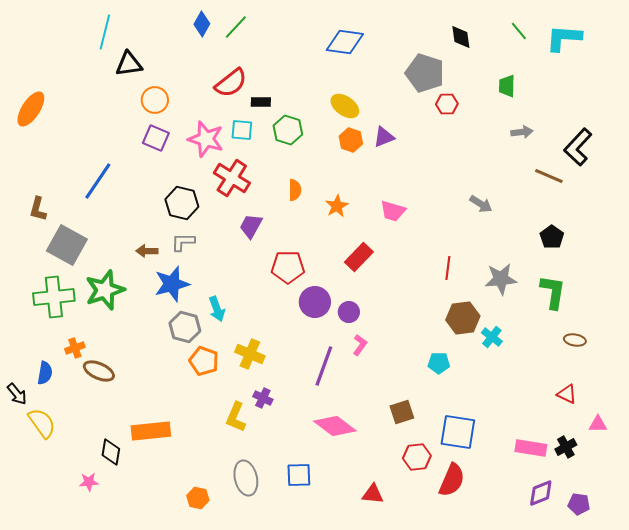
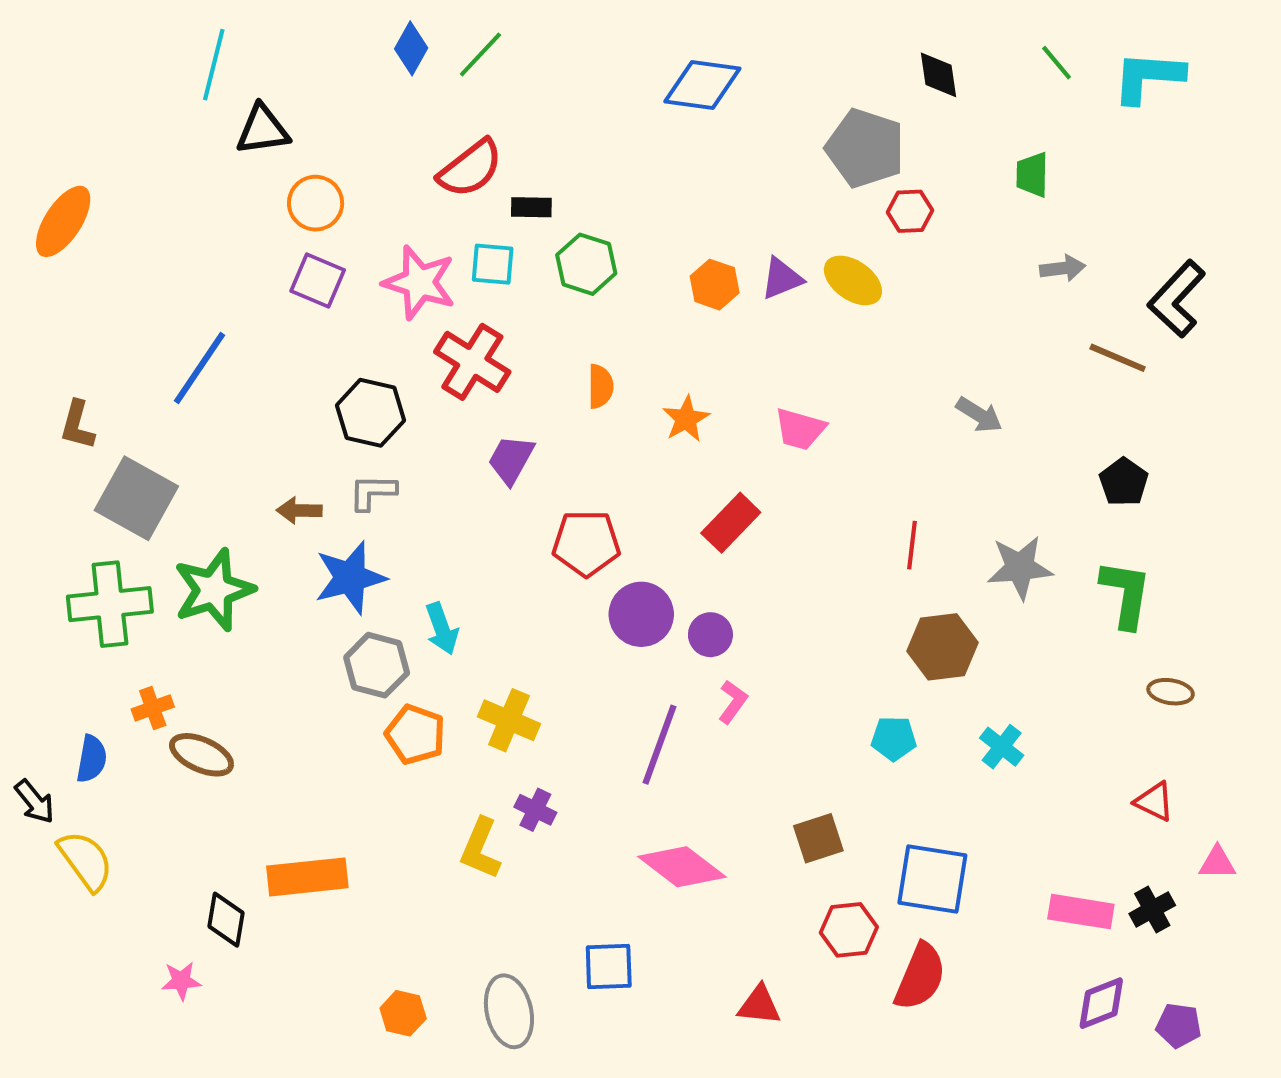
yellow ellipse: (345, 106) -> (853, 280), moved
cyan cross: (492, 337) -> (1002, 747), moved
gray ellipse: (246, 478) -> (509, 1011), moved

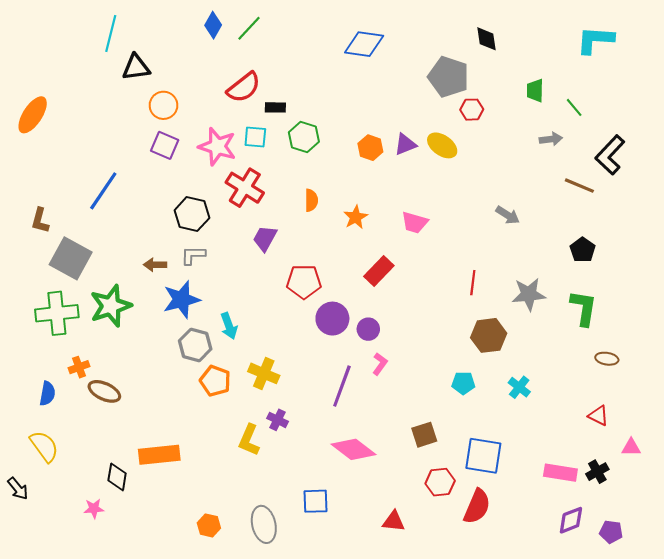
green line: (1057, 63) -> (574, 107), moved
black arrow: (35, 802) -> (18, 489), moved

